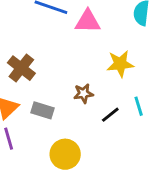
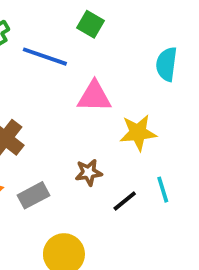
pink triangle: (88, 21) -> (94, 96), moved
gray rectangle: (43, 110) -> (34, 195), turned -45

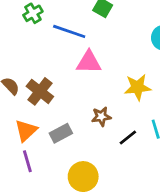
pink triangle: (94, 96) -> (89, 62), moved

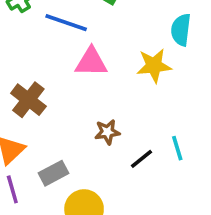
yellow star: (138, 87) -> (154, 66), moved
gray rectangle: (61, 133) -> (54, 173), moved

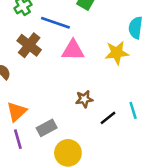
brown cross: (28, 100) -> (29, 45), moved

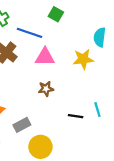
brown star: (84, 99) -> (46, 89), moved
black line: (108, 118) -> (76, 116), turned 48

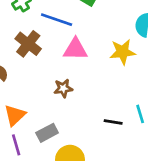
brown star: (46, 89) -> (63, 88), moved

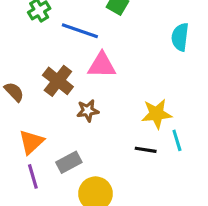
brown cross: (28, 44) -> (58, 81), moved
yellow star: (123, 52) -> (157, 114), moved

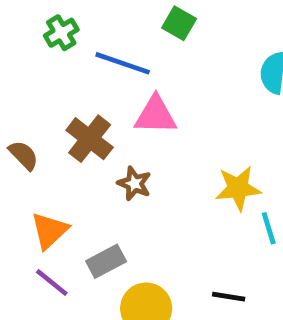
brown star: (88, 111) -> (134, 183), turned 30
black line: (146, 150) -> (229, 297), moved
purple line: (33, 176) -> (52, 282), turned -35

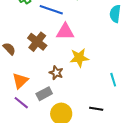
brown star: (134, 183) -> (56, 73), moved
yellow star: (238, 188) -> (79, 58), moved

